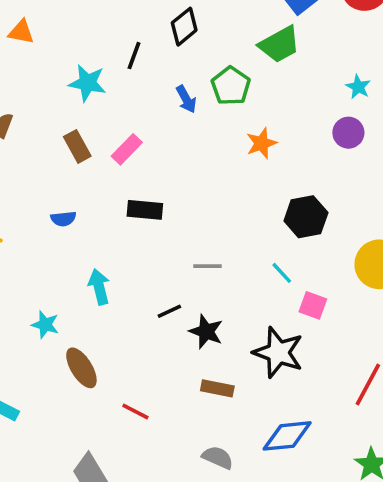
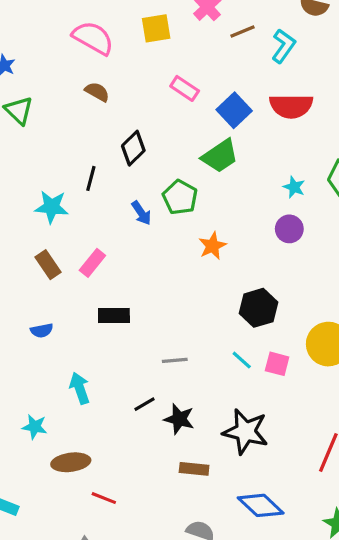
pink square: (313, 305) -> (277, 364), moved
brown ellipse: (81, 368) -> (71, 462), turned -60
red line: (135, 411) -> (104, 498), moved
blue diamond: (287, 436) -> (261, 505), turned 54

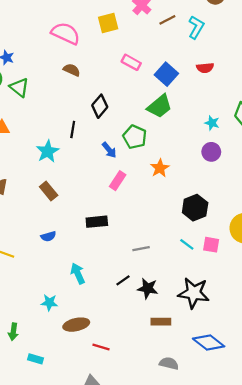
red semicircle: (291, 106) -> (205, 68), size x0.6
cyan star: (52, 207) -> (48, 151), turned -30
pink rectangle: (92, 263) -> (118, 181), moved

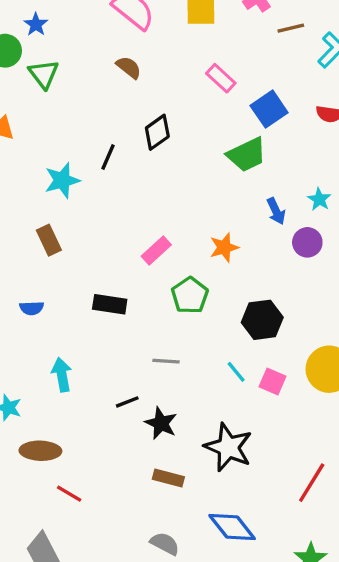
green pentagon: (135, 137) -> (190, 295), moved
blue arrow: (109, 150) -> (276, 211), moved

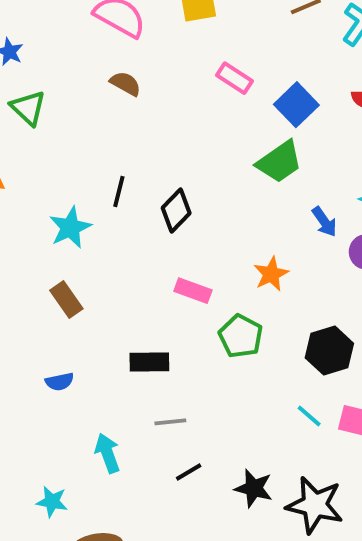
black diamond: (157, 132) -> (176, 211), moved
pink rectangle: (156, 250) -> (193, 291), turned 72
gray line: (166, 361) -> (170, 422), moved
black star: (161, 423) -> (254, 488), moved

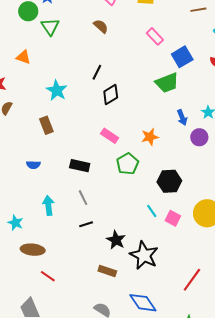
black line: (119, 192) -> (97, 72), moved
cyan star: (70, 228) -> (57, 90), turned -30
gray line: (170, 422) -> (83, 198), turned 56

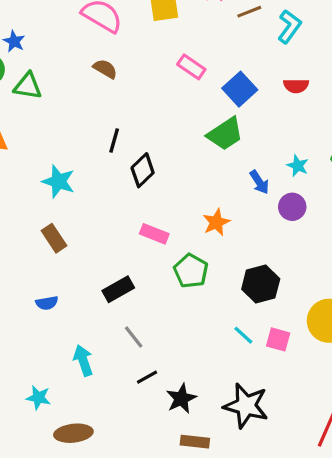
green triangle: (50, 27) -> (28, 86), turned -36
black rectangle: (80, 166) -> (118, 289), turned -30
black star: (116, 240) -> (181, 399), moved, turned 30

